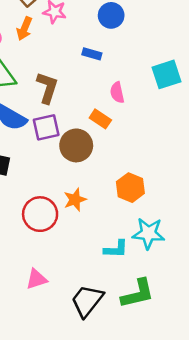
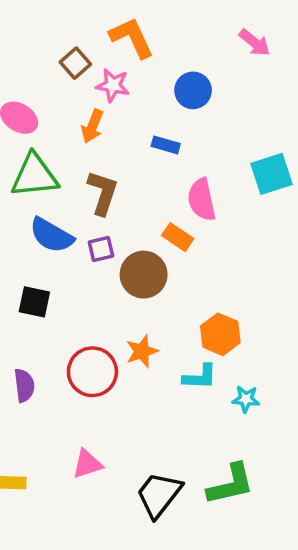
orange arrow: (24, 29) -> (92, 126), moved
pink semicircle: (117, 92) -> (202, 200), size x1.4
purple square: (46, 127) -> (101, 249), size x0.7
cyan star: (148, 233) -> (246, 399), size x0.6
cyan L-shape: (116, 249) -> (200, 377), moved

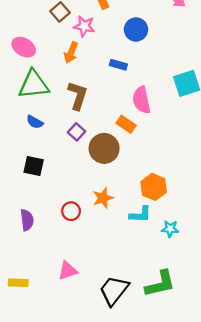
blue semicircle: (51, 235) -> (35, 122), moved, size x0.6
purple square: (101, 249) -> (77, 132), turned -35
red circle: (92, 372) -> (71, 211), size x0.6

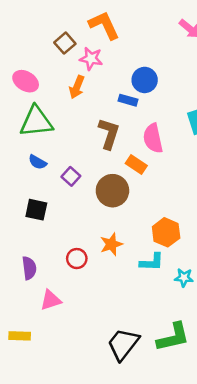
blue circle: (136, 30) -> (145, 80), moved
brown L-shape: (78, 96) -> (109, 134), moved
purple square: (77, 132) -> (71, 176), moved
pink triangle: (68, 271) -> (51, 300), moved

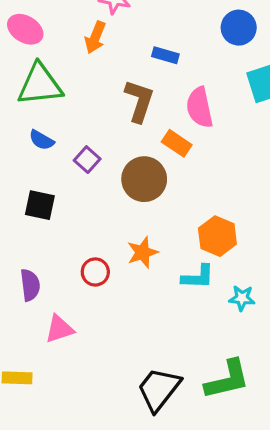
blue circle: (145, 80) -> (239, 28), moved

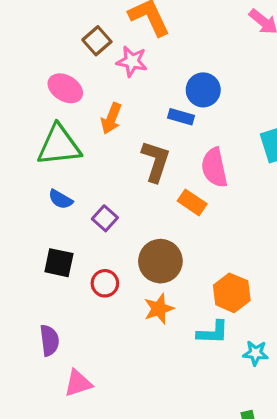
blue circle: (239, 28) -> (203, 90), moved
pink ellipse: (25, 29) -> (65, 88), moved
orange arrow: (95, 37) -> (111, 118), moved
brown circle: (144, 179) -> (160, 261), moved
red circle: (95, 272) -> (105, 283), moved

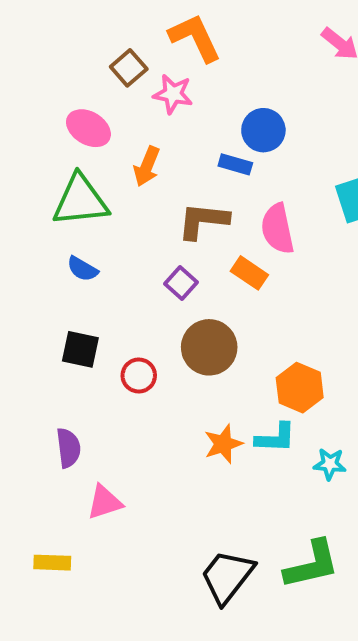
brown L-shape: (156, 161) -> (203, 221), turned -102
purple square: (105, 218) -> (181, 283), moved
orange star: (159, 309) -> (223, 444), moved

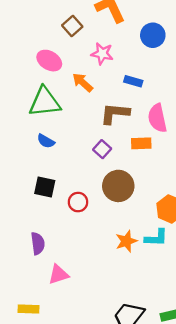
pink star: (173, 94) -> (102, 54), moved
blue circle: (263, 130) -> (153, 35), moved
orange arrow: (147, 166) -> (83, 82), turned 110
orange rectangle: (249, 273) -> (141, 143), turned -36

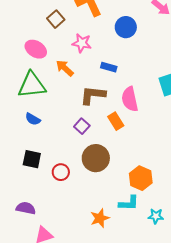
orange rectangle: (141, 143) -> (116, 121), turned 60
orange star: (126, 241) -> (100, 218), moved
purple semicircle: (38, 243) -> (26, 208), turned -72

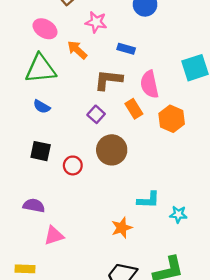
orange hexagon: (141, 178) -> (172, 119), moved
orange star: (100, 218) -> (122, 228), moved

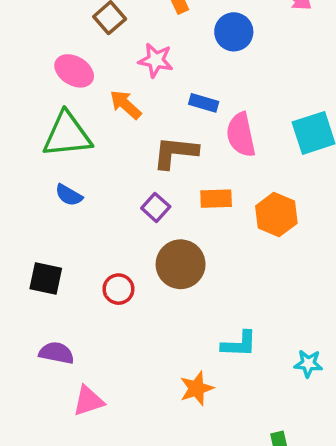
pink semicircle: (149, 84) -> (241, 135), moved
orange rectangle: (134, 109) -> (216, 199), turned -60
black square: (41, 151) -> (46, 278), moved
cyan star: (178, 214) -> (308, 364), moved

